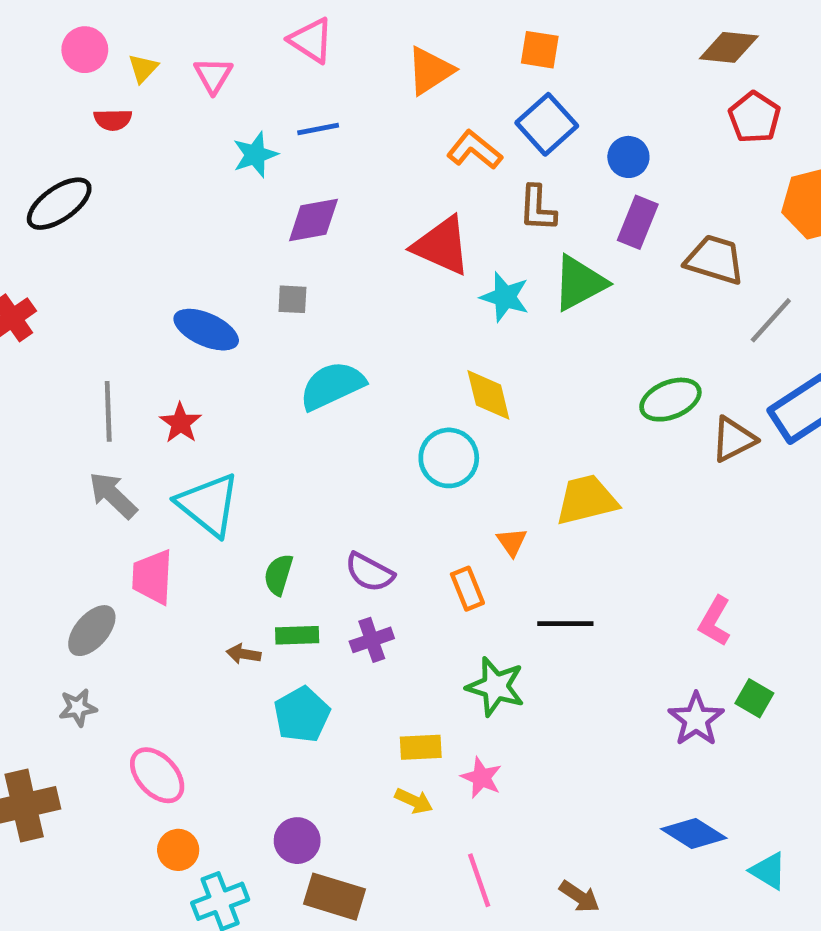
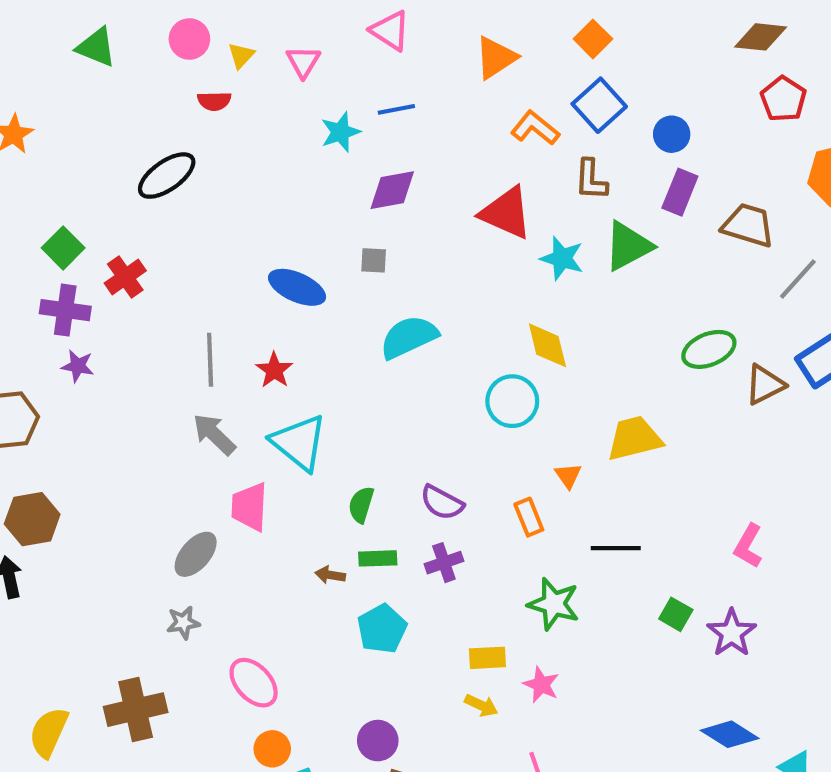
orange square: (540, 50) -> (593, 39), turned 36
green square: (754, 698) -> (676, 614), moved

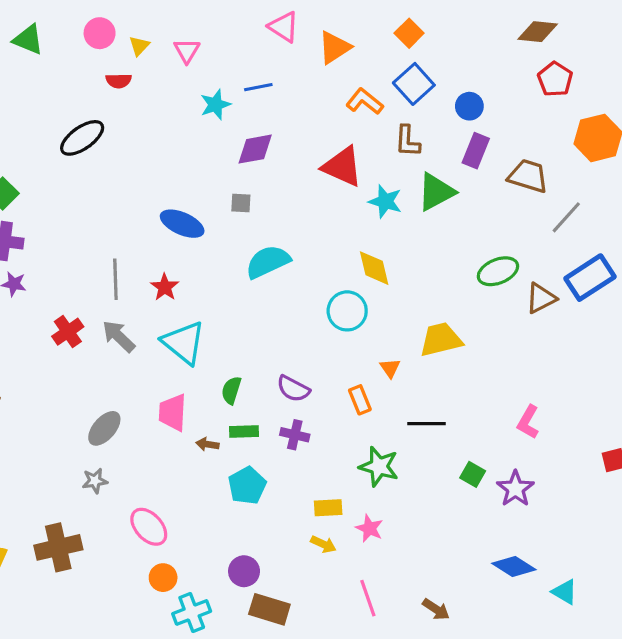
pink triangle: (390, 31) -> (284, 27), moved
red cross: (125, 277) -> (68, 332), moved
pink trapezoid: (249, 507) -> (173, 413), moved
purple cross: (444, 563) -> (295, 435), turned 32

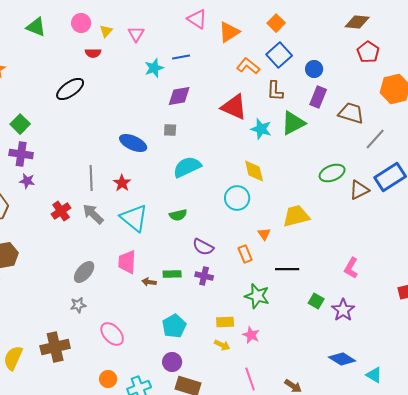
green semicircle: (231, 390) -> (178, 215), moved, turned -120
cyan pentagon: (247, 486) -> (174, 326), moved
orange circle: (163, 578) -> (108, 379), moved

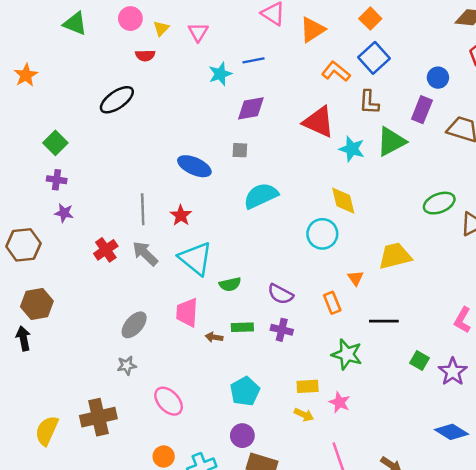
blue circle: (314, 69) -> (438, 78), moved
purple cross: (21, 154) -> (57, 180), size x0.7
green semicircle: (178, 215) -> (230, 284), moved

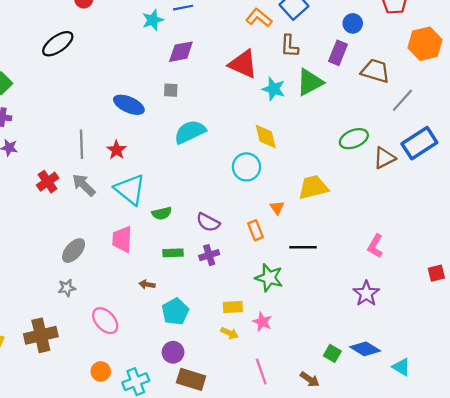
purple cross: (282, 330) -> (209, 255), turned -30
brown arrow: (214, 337) -> (147, 284), moved
green square: (420, 361) -> (332, 353), moved

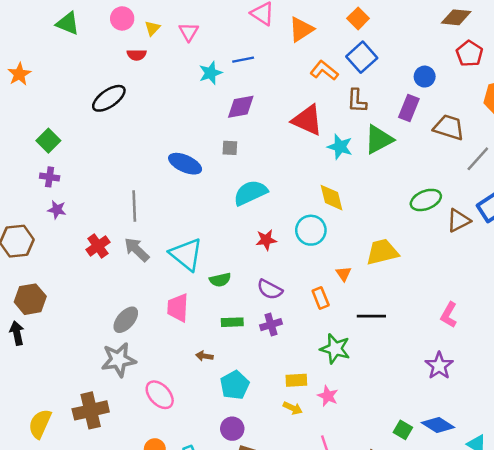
red star: (117, 150) -> (266, 240), moved, turned 30
gray star: (67, 288) -> (119, 360), size x1.8

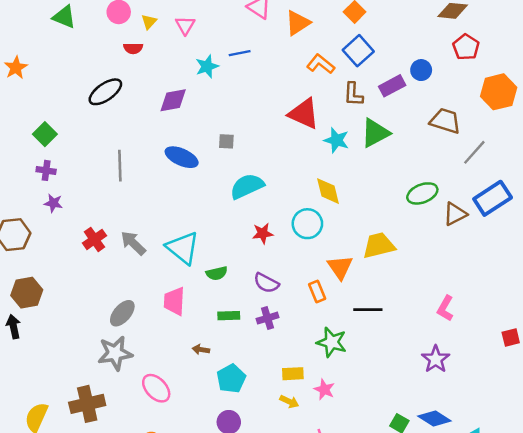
purple diamond: (241, 107) -> (173, 100), moved
purple rectangle: (409, 108) -> (392, 86), moved, turned 40
gray line: (134, 206) -> (120, 166), moved
orange triangle: (344, 274) -> (340, 267), size x1.6

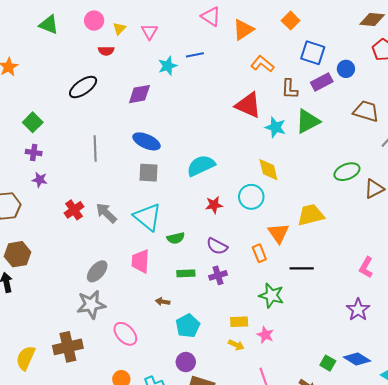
blue square: (358, 51) -> (313, 53), moved, turned -30
gray square: (226, 141) -> (149, 173), moved, size x1.5

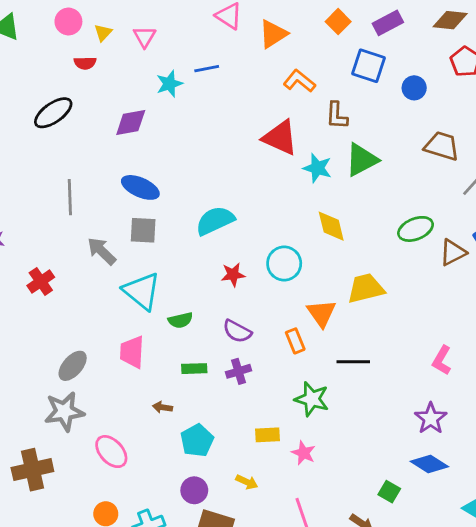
purple rectangle: (322, 82) -> (388, 23), moved
yellow diamond: (268, 170) -> (331, 226), moved
gray arrow: (106, 213) -> (102, 251), moved
yellow arrow: (236, 345) -> (247, 482), moved
blue diamond: (357, 359) -> (429, 464), moved

